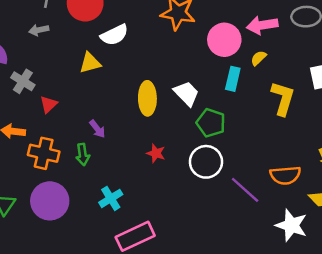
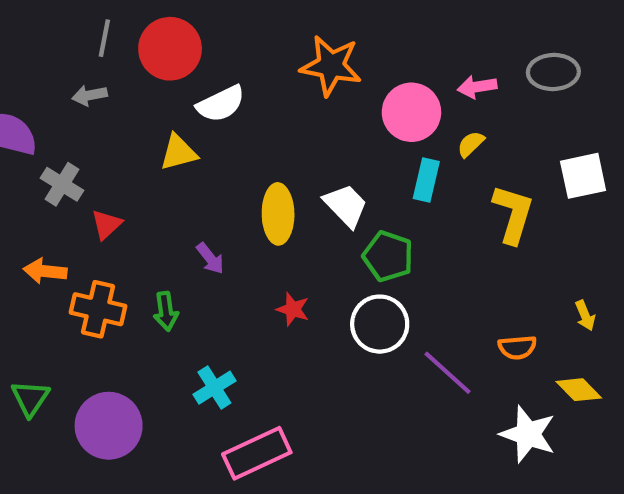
pink arrow: (262, 25) -> (477, 87), size x0.7
purple arrow: (97, 129) -> (210, 258), moved
orange semicircle: (285, 175) -> (517, 347), size x0.7
purple circle: (50, 201) -> (109, 426), moved

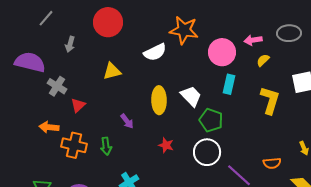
gray line: (104, 38) -> (46, 18), moved, turned 30
gray arrow: (90, 95) -> (70, 44), turned -63
white semicircle: (221, 104) -> (155, 52), moved
yellow semicircle: (471, 144) -> (263, 60), moved

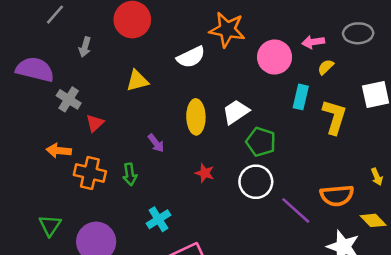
cyan rectangle: (229, 84) -> (301, 97), moved
white trapezoid: (191, 96) -> (236, 112), turned -80
orange semicircle: (272, 163) -> (337, 195), size x1.5

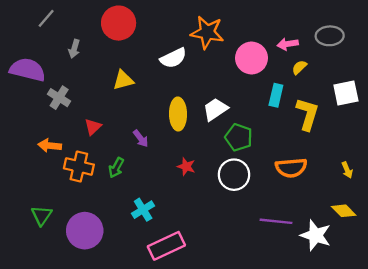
red triangle: (95, 123) -> (93, 127), moved
green arrow: (130, 174) -> (116, 168), turned 36
orange semicircle: (337, 195) -> (291, 168), moved
purple line: (296, 210) -> (276, 221), moved, turned -36

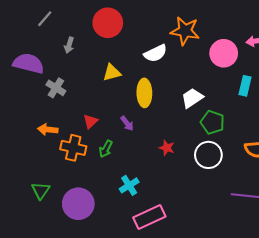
yellow ellipse: (178, 114) -> (144, 93), moved
red triangle: (93, 127) -> (90, 121), moved

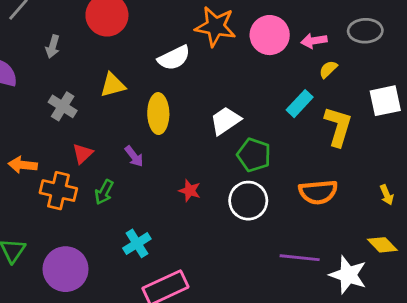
pink circle: (224, 53) -> (270, 35), moved
cyan rectangle: (245, 86) -> (300, 104), turned 30
gray cross: (56, 88) -> (63, 106), moved

